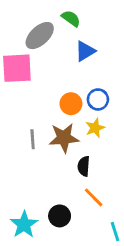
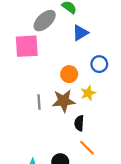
blue circle: (98, 99) -> (99, 64), moved

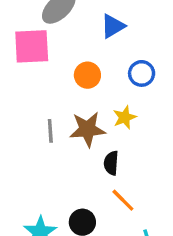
orange circle: (69, 74) -> (87, 75), moved

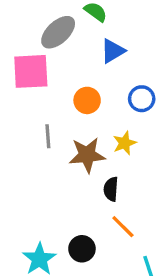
gray line: (50, 131) -> (48, 136), moved

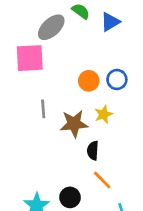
blue triangle: (113, 51) -> (110, 22), moved
orange circle: (87, 100) -> (89, 81), moved

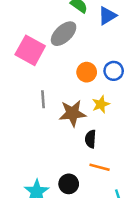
gray ellipse: (51, 27) -> (64, 34), moved
pink square: (30, 58) -> (30, 50), turned 32
orange line: (102, 180) -> (100, 167), turned -30

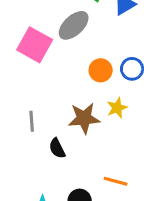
gray line: (43, 99) -> (32, 121), moved
black semicircle: (91, 139) -> (57, 148), moved, turned -30

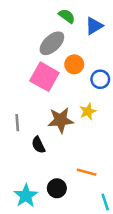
pink square: (35, 45) -> (44, 77), moved
orange circle: (101, 70) -> (74, 64), moved

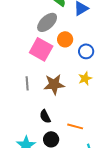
yellow star: (88, 111) -> (85, 78), moved
gray line: (17, 123) -> (27, 83), moved
black semicircle: (38, 145) -> (45, 116), moved

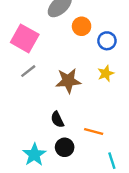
pink square: (41, 49) -> (25, 38), moved
gray line: (27, 83) -> (28, 71), moved, turned 56

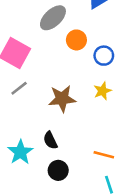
orange line: (94, 132) -> (104, 155), moved
cyan star: (34, 155) -> (20, 152), moved

